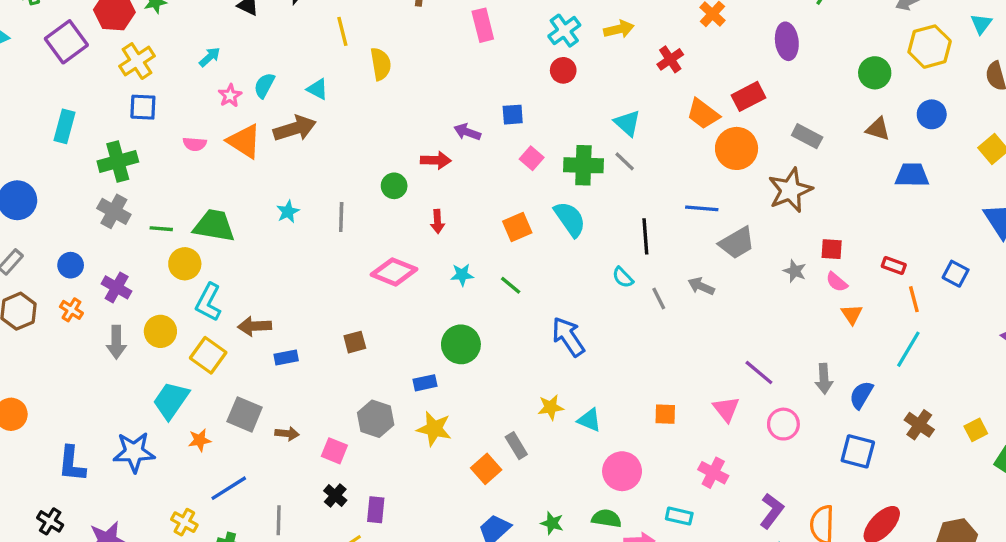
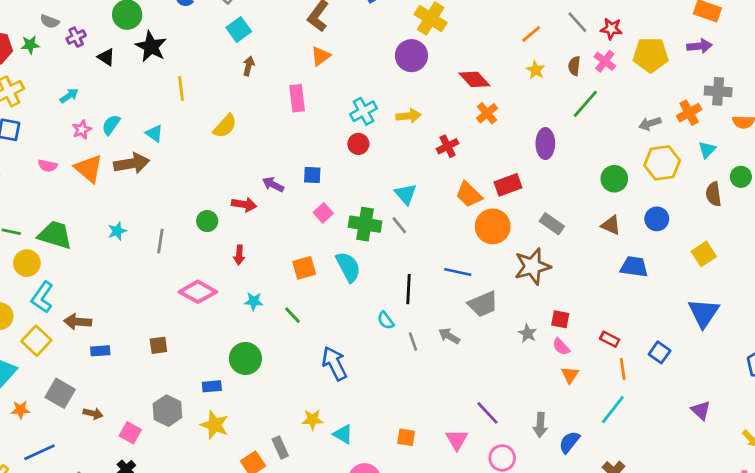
yellow semicircle: (381, 64) -> (225, 126), moved, turned 44

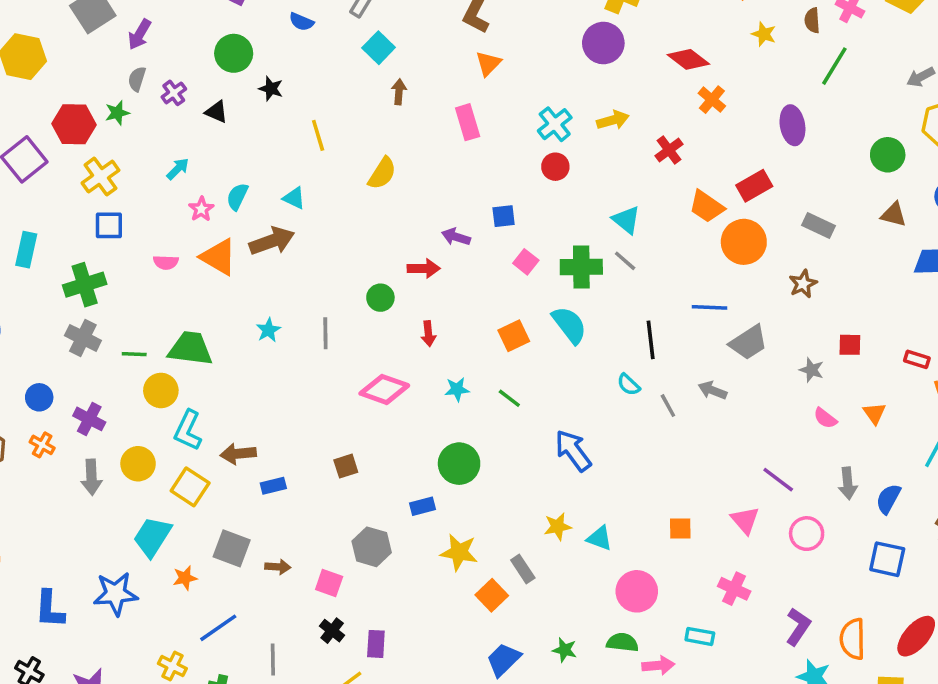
gray semicircle: (50, 21) -> (137, 79), turned 96
black star: (151, 47) -> (271, 89), size x0.6
brown star: (532, 266) -> (803, 284), size x0.6
pink semicircle: (561, 347) -> (825, 418), moved
yellow star: (215, 425) -> (459, 552), moved

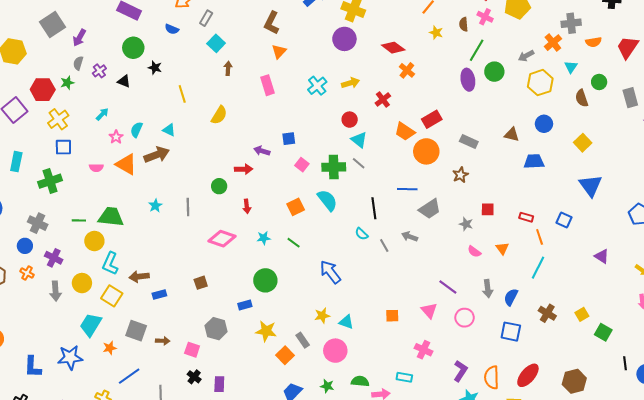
purple ellipse: (792, 125) -> (468, 80), moved
green circle: (888, 155) -> (494, 72), moved
red circle: (555, 167) -> (350, 120), moved
gray cross: (83, 338) -> (38, 223), moved
pink circle: (637, 591) -> (335, 351), moved

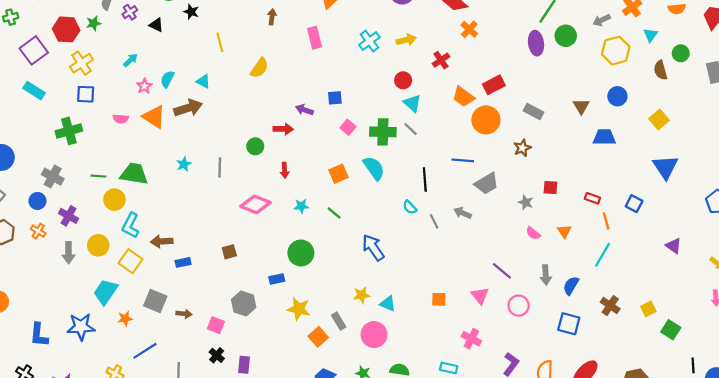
brown triangle: (512, 135) -> (581, 106), turned 42
cyan rectangle: (16, 162) -> (34, 91), moved, turned -72

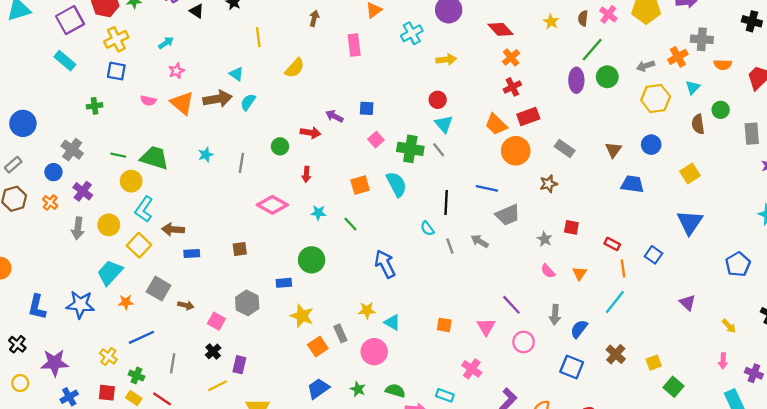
cyan cross: (369, 41) -> (412, 33), moved
red cross: (441, 60) -> (512, 87), moved
cyan semicircle: (167, 79) -> (248, 102), moved
green cross: (69, 131) -> (95, 106), size x0.6

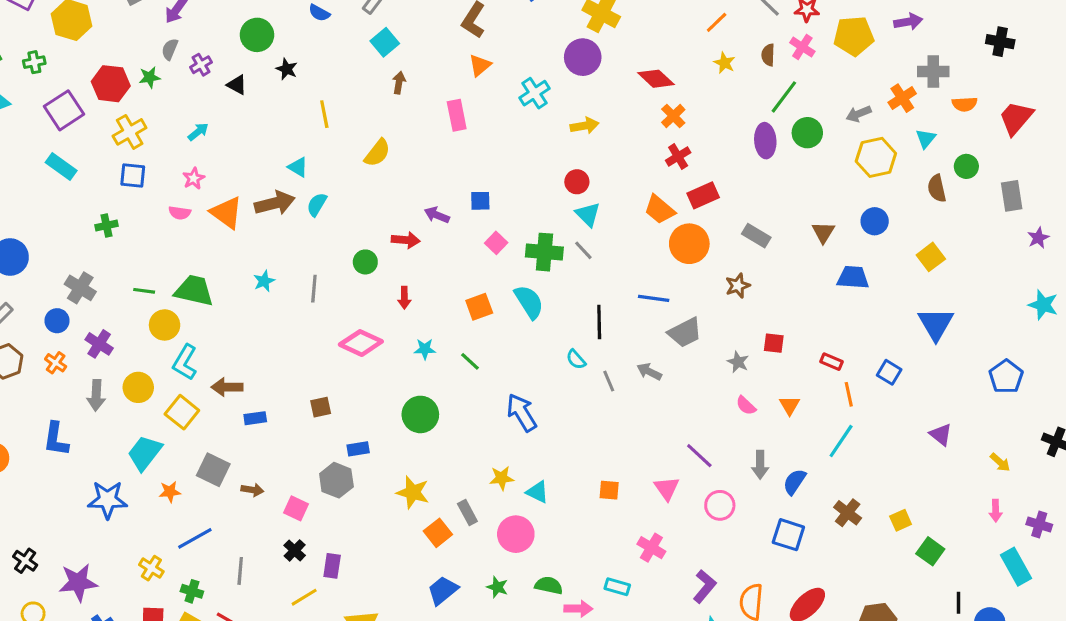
pink star: (176, 71) -> (194, 178), moved
blue rectangle: (284, 283) -> (358, 449), moved
blue L-shape: (37, 307) -> (56, 439), moved

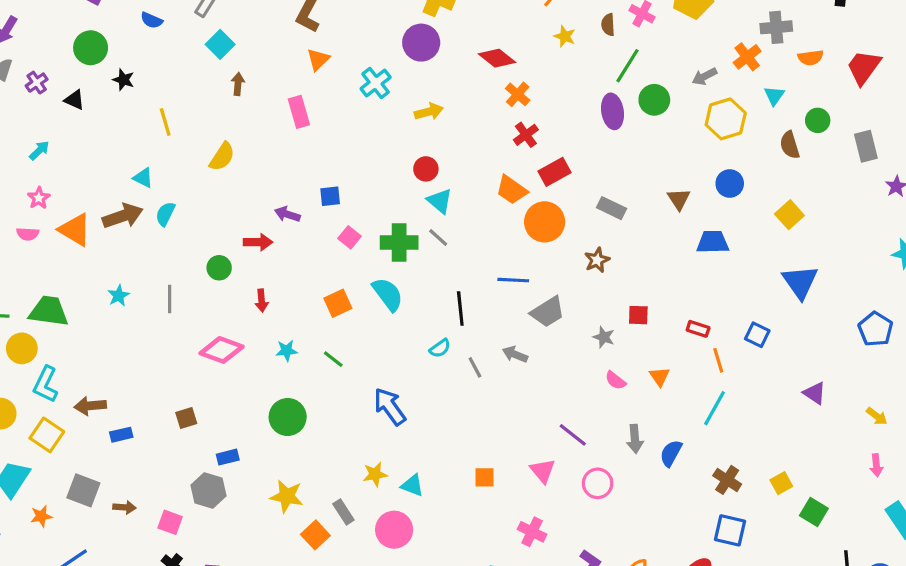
cyan semicircle: (576, 359) -> (440, 348), turned -80
blue square: (788, 535) -> (730, 530), moved

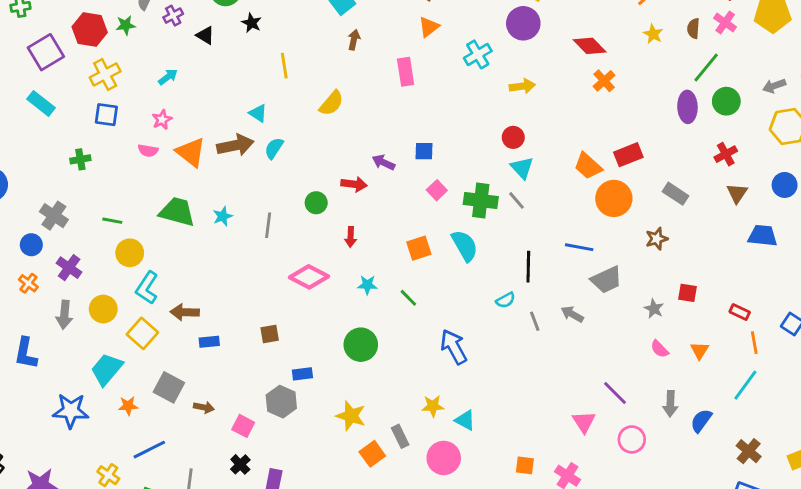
red cross: (526, 135) -> (726, 154), moved
green trapezoid: (49, 311) -> (177, 212), moved
orange square: (485, 477) -> (525, 465), moved

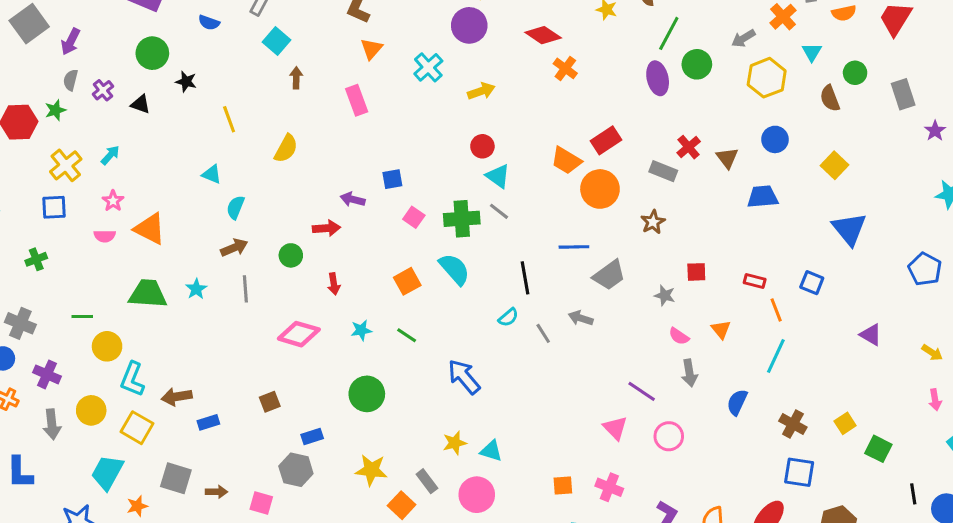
yellow cross: (105, 74) -> (66, 165), moved
brown arrow: (235, 145) -> (234, 248), moved, size x0.7
red cross: (726, 154) -> (689, 147), moved
gray arrow: (670, 404) -> (689, 373), moved

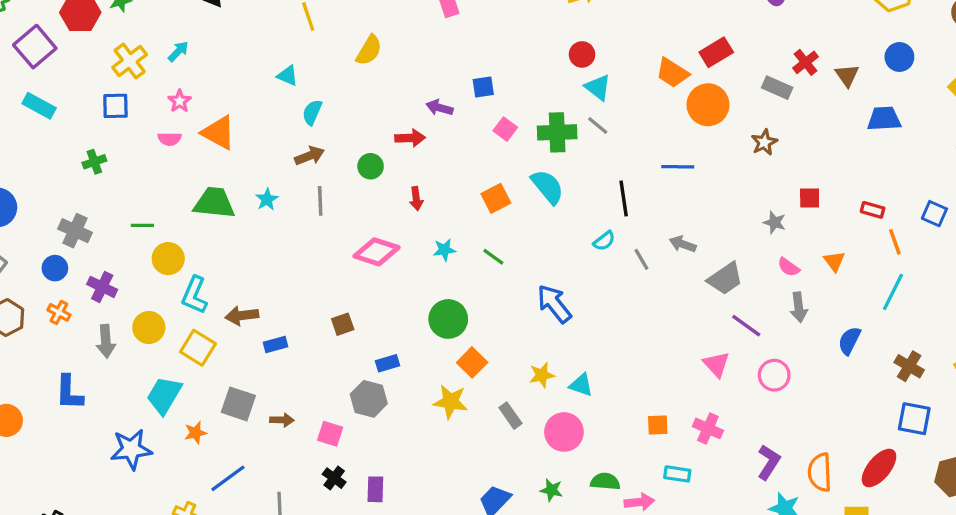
gray trapezoid: (609, 275) -> (725, 279), moved
orange square: (402, 505) -> (472, 362), moved

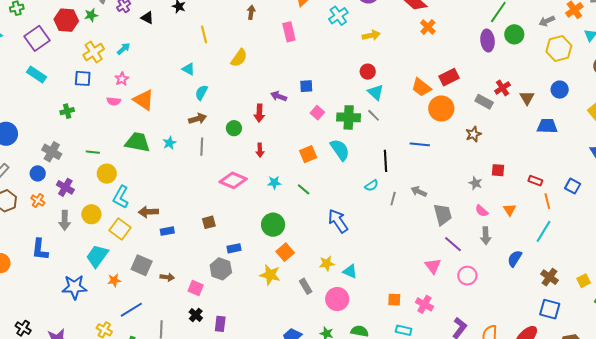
red arrow: (410, 138) -> (259, 113), turned 90
gray line: (641, 259) -> (393, 199), turned 40
gray trapezoid: (725, 279) -> (443, 215), turned -75

